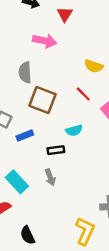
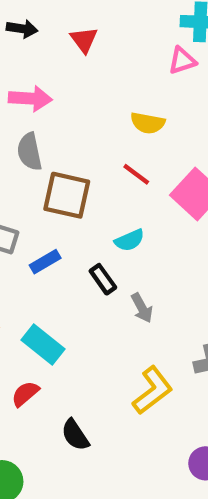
pink arrow: (45, 41) -> (30, 99), moved
black rectangle: (56, 150) -> (103, 279), turned 70
gray arrow: (50, 177) -> (142, 308), moved
yellow L-shape: (85, 231) -> (153, 390), moved, turned 36

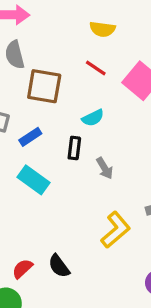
black rectangle: (103, 279) -> (74, 148), turned 45
cyan rectangle: (43, 344) -> (33, 180), moved
red semicircle: (25, 394) -> (22, 269), moved

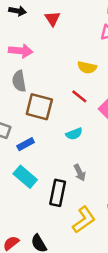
black rectangle: (74, 148) -> (58, 193), moved, size x1.5

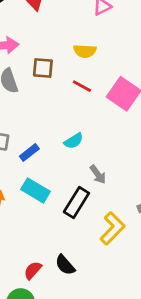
brown square: (39, 107) -> (43, 68), moved, size x0.7
cyan semicircle: (74, 134) -> (74, 141), moved
black rectangle: (58, 193) -> (76, 202), turned 30

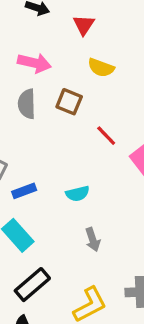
yellow semicircle: (85, 51) -> (101, 68), moved
black rectangle: (76, 202) -> (32, 285), moved

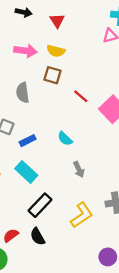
yellow semicircle: (101, 68) -> (56, 51), moved
gray semicircle: (27, 104) -> (23, 93), moved
cyan semicircle: (78, 194) -> (65, 139), turned 63

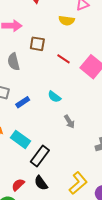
yellow semicircle: (56, 51) -> (67, 21), moved
cyan rectangle: (26, 172) -> (21, 139), moved
yellow L-shape: (82, 215) -> (78, 183), moved

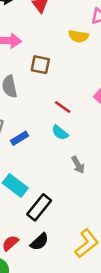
red line: (64, 59) -> (63, 107), moved
black semicircle: (41, 183) -> (39, 242), turned -98

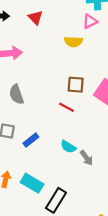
brown square: (40, 65) -> (76, 85), moved
cyan semicircle: (60, 133) -> (68, 147), moved

